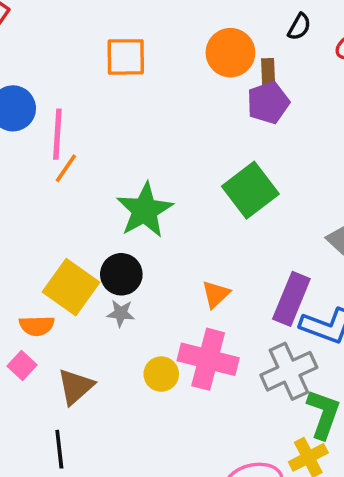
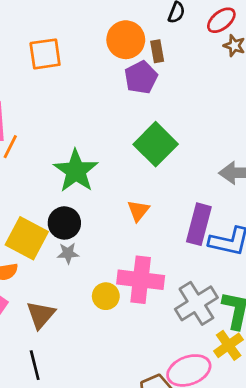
purple pentagon: (268, 103) -> (141, 77), moved
orange triangle: (216, 294) -> (138, 211), moved
gray cross: (289, 371) -> (196, 303), moved

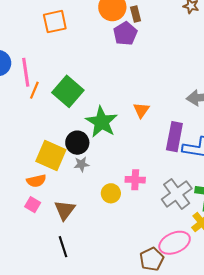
green square: (156, 144) -> (68, 91), moved
green star: (76, 171) -> (102, 122), moved
orange triangle: (138, 211) -> (141, 110), moved
pink cross: (141, 280) -> (135, 180), size x0.6

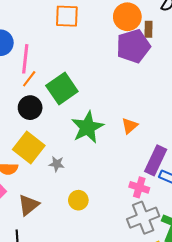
purple pentagon: (125, 34) -> (133, 46), size x1.4
black circle: (77, 143) -> (30, 108), moved
pink cross: (135, 180) -> (139, 187), moved

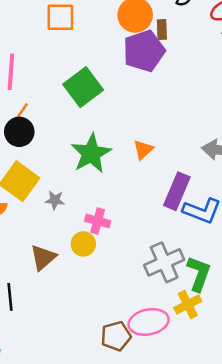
orange line: (29, 79) -> (21, 113), moved
green square: (62, 89) -> (83, 87), moved
pink cross: (139, 187) -> (98, 221), moved
brown triangle: (29, 205) -> (43, 257), moved

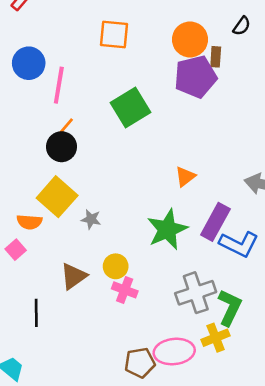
green star: (91, 153) -> (167, 229), moved
pink cross: (98, 221) -> (125, 290), moved

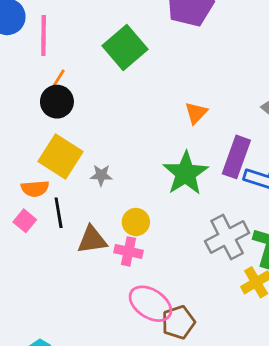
brown triangle: (74, 276) -> (92, 240), turned 36
pink cross: (125, 290) -> (128, 251), moved
black line: (36, 313) -> (59, 213), moved
pink ellipse: (174, 352) -> (150, 304), moved, turned 48

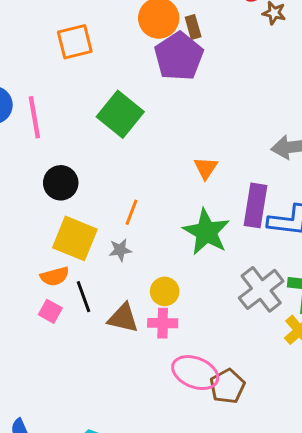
orange line: (57, 81) -> (131, 212), moved
brown triangle: (92, 240) -> (123, 318), turned 32

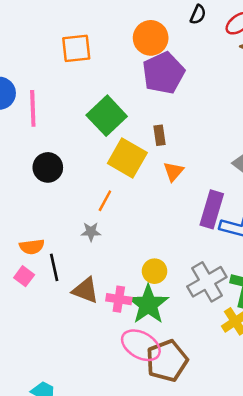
brown rectangle: (193, 27) -> (159, 135), moved
green star: (206, 232) -> (148, 304), moved
yellow square: (75, 238) -> (127, 158), moved
yellow circle: (165, 291) -> (155, 271), moved
brown pentagon: (227, 386) -> (167, 361), size x1.4

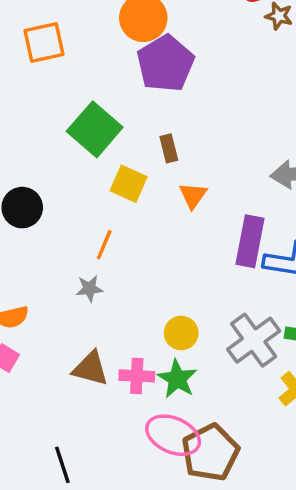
yellow square: (127, 158) -> (129, 184), size x0.7
black line: (54, 267) -> (62, 465), moved
green star: (148, 304) -> (177, 379), size x0.7

